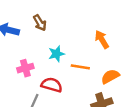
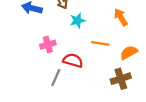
cyan star: (56, 54) -> (77, 21), moved

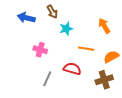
pink cross: (48, 45) -> (40, 50), turned 32
red semicircle: (73, 60) -> (72, 69), moved

